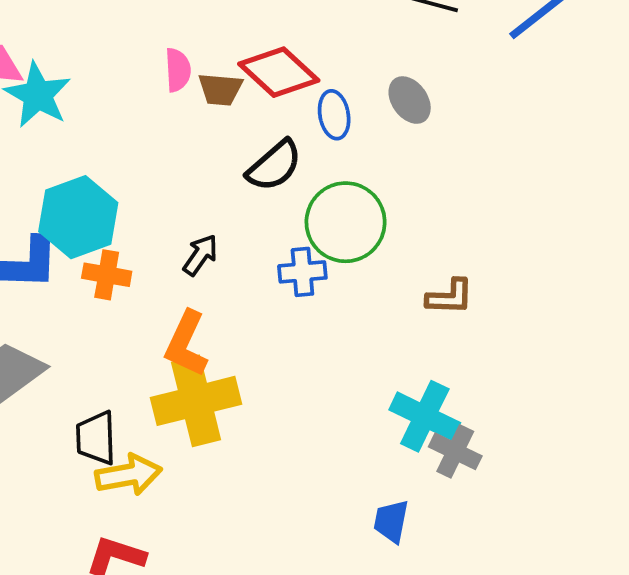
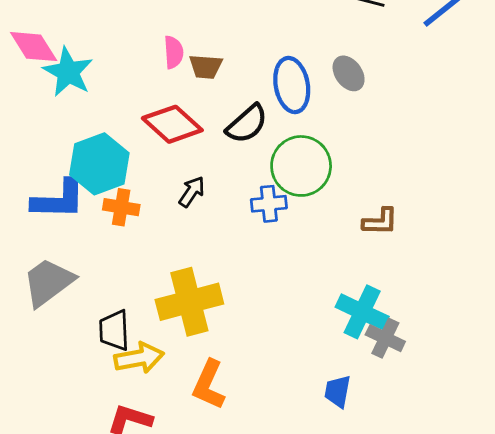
red diamond: (279, 72) -> (172, 124), moved
blue ellipse: (334, 115) -> (292, 85), size x1.5
orange L-shape: (186, 344) -> (209, 385), moved

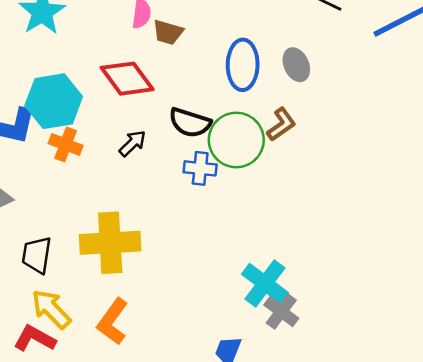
black semicircle: (247, 124) -> (190, 123), moved, turned 48
brown L-shape: (380, 222) -> (281, 124), moved, turned -48
yellow arrow: (139, 358) -> (51, 309), moved, turned -135

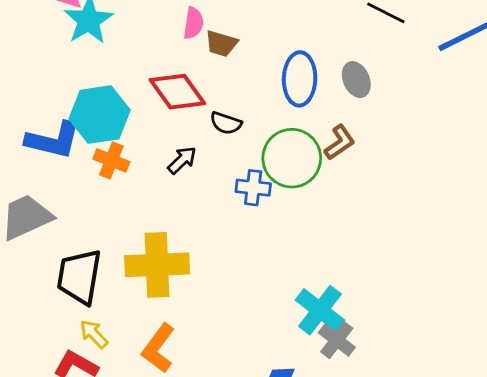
black semicircle: (190, 123) -> (226, 123), moved, size x0.7
black trapezoid: (37, 255) -> (79, 277), size x1.4
yellow arrow: (51, 309) -> (94, 334), size x0.7

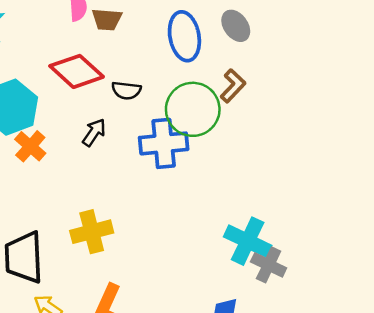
orange cross: (111, 160) -> (30, 146), turned 32
blue cross: (253, 188) -> (164, 143), size x1.5
yellow cross: (157, 265) -> (92, 232), size x0.7

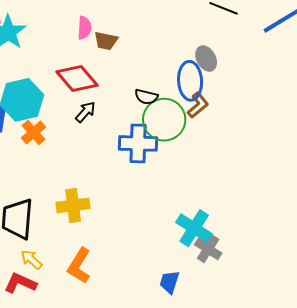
blue ellipse: (184, 36) -> (190, 81), moved
black semicircle: (126, 90) -> (146, 97), moved
black arrow: (94, 132) -> (85, 112), moved

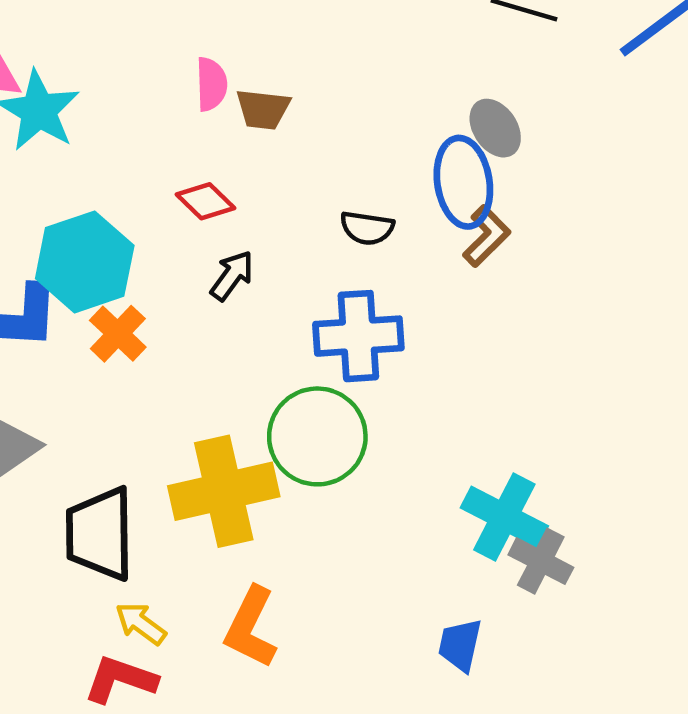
red diamond: (77, 78) -> (205, 201), size x0.6
green circle: (164, 120) -> (317, 436), moved
yellow cross: (73, 205) -> (224, 491), size x1.4

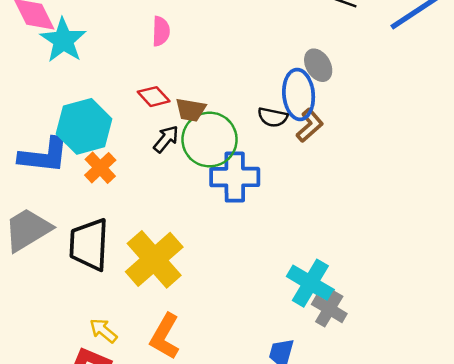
brown trapezoid: (263, 109) -> (191, 110), moved
black semicircle: (367, 228) -> (273, 117), moved
green circle: (317, 436) -> (210, 140), moved
yellow cross: (224, 491) -> (154, 259), turned -32
black trapezoid: (100, 534) -> (89, 244), moved

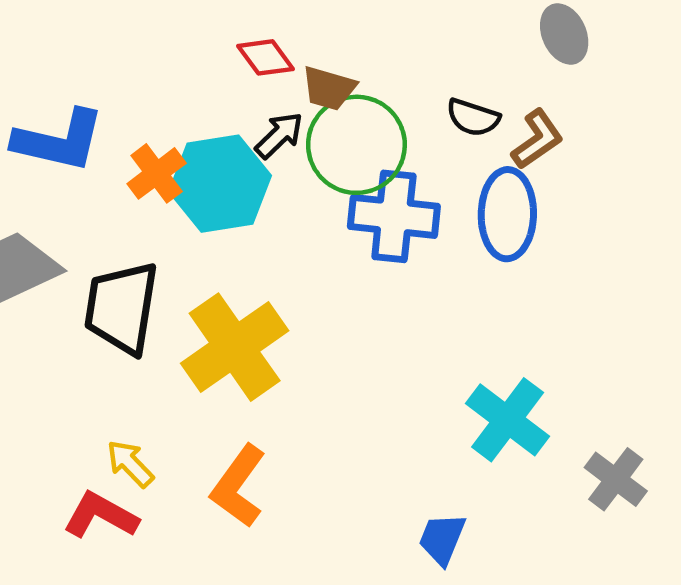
blue ellipse: (299, 94) -> (507, 214), moved
cyan hexagon: (84, 126) -> (220, 184), moved
gray cross: (329, 309) -> (616, 479), moved

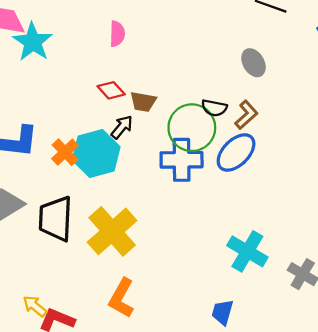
green circle: (356, 145) -> (192, 128), moved
blue ellipse: (507, 214) -> (236, 152), turned 51
yellow arrow: (130, 464) -> (35, 306), moved

